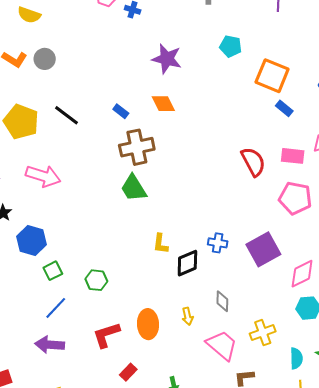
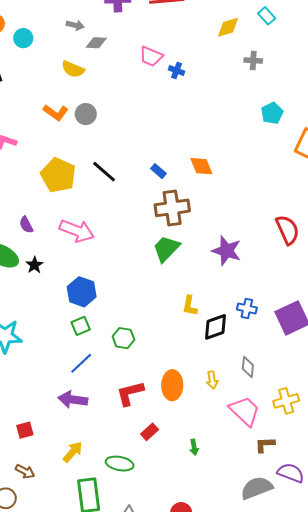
cyan pentagon: (231, 46) -> (272, 113), turned 30
purple star: (167, 59) -> (227, 251), moved
green trapezoid: (134, 188) -> (166, 249), turned 72
blue hexagon: (31, 240) -> (82, 292), moved

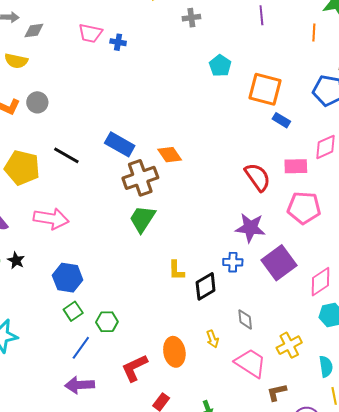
orange diamond: (201, 166) -> (170, 155), moved
blue rectangle: (158, 171) -> (120, 144), size x1.8
purple star: (227, 251) -> (250, 228), moved
green hexagon: (123, 338) -> (107, 322), moved

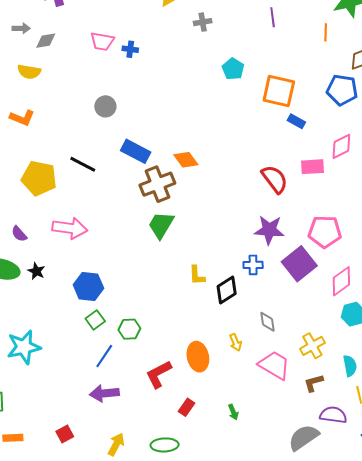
gray circle: (37, 102) -> (105, 106), moved
pink pentagon: (304, 208) -> (325, 232), moved
brown L-shape: (277, 392) -> (314, 383), moved

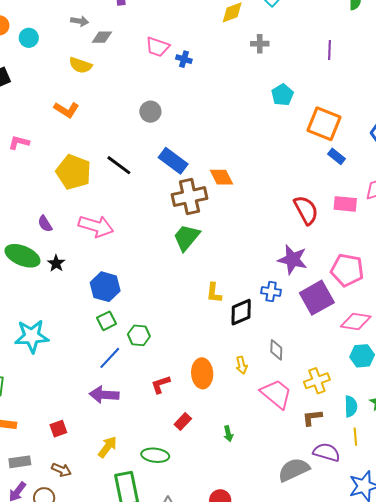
pink diamond: (341, 281) -> (356, 322), turned 36
red L-shape: (159, 374) -> (161, 384), size x0.7

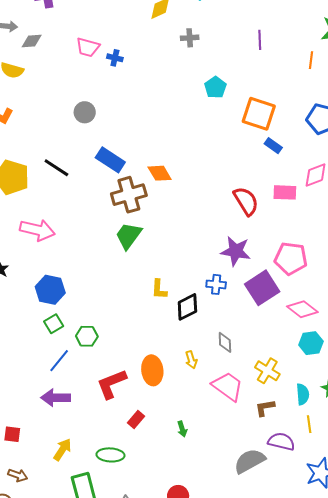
pink diamond: (356, 322) -> (302, 309), turned 32
yellow cross: (317, 381) -> (267, 371), turned -35
red L-shape: (161, 384) -> (111, 384), size x1.6
red square: (58, 429) -> (12, 434), turned 30

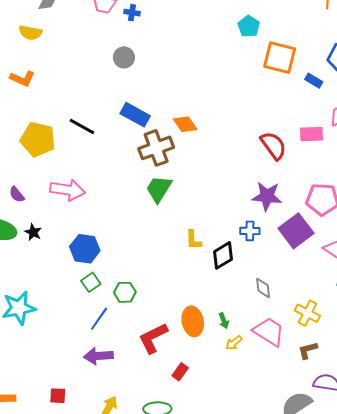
cyan pentagon: (215, 87) -> (249, 26), moved
gray circle: (85, 112) -> (124, 57), moved
blue rectangle: (273, 146) -> (314, 81), moved
yellow arrow: (191, 360) -> (234, 343), moved, turned 72
green arrow: (182, 429) -> (224, 321), moved

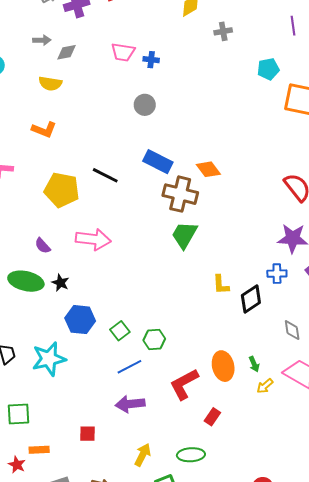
cyan pentagon: (249, 26) -> (268, 69), turned 30
brown cross: (156, 148) -> (180, 194), turned 36
blue hexagon: (85, 249) -> (80, 320), moved
blue line: (99, 319) -> (129, 367), turned 30
red square: (58, 396) -> (87, 434), moved

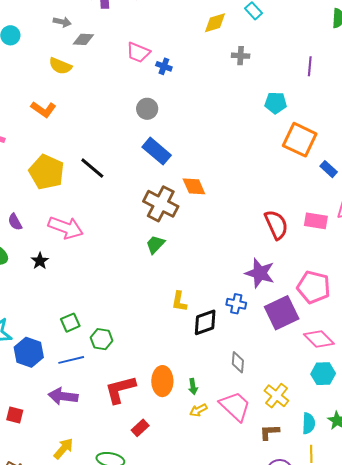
blue rectangle: (158, 162) -> (157, 151), moved
green trapezoid: (184, 235) -> (155, 244), size x0.7
black star: (60, 283) -> (40, 261), moved
blue hexagon: (80, 320) -> (29, 352), moved

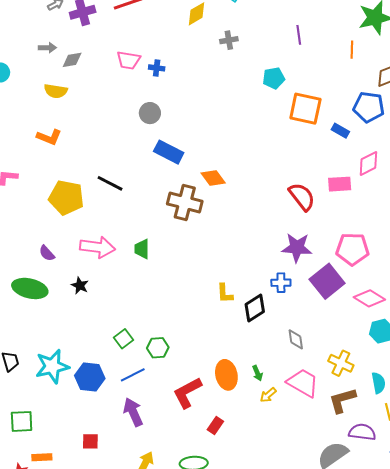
green trapezoid: (155, 244) -> (142, 249), moved, turned -30
purple arrow: (63, 396) -> (133, 412), turned 72
brown L-shape: (269, 432) -> (342, 400), size x1.4

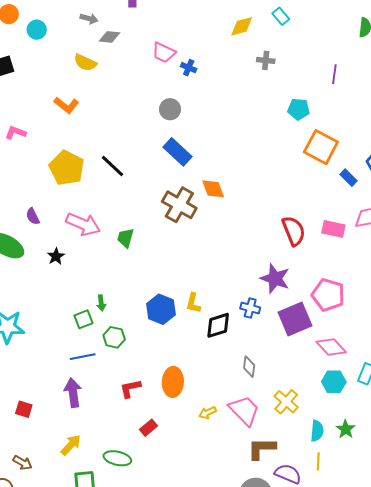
green arrow: (257, 373) -> (101, 303), moved
blue hexagon: (90, 377) -> (161, 309), moved
red L-shape: (187, 393) -> (130, 388), size x0.7
brown L-shape: (342, 400) -> (262, 448), moved

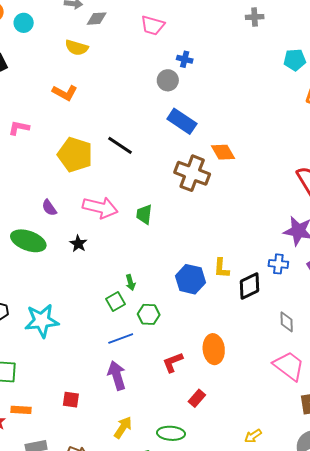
blue cross: (189, 68) -> (185, 59), moved
yellow arrow: (207, 413) -> (253, 436), moved

